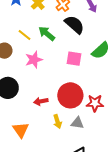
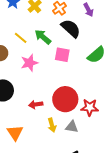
pink square: (74, 59) -> (62, 55), moved

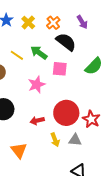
pink star: (29, 63) -> (37, 85), moved
red star: (90, 107) -> (91, 119), turned 30

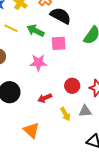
yellow line: (17, 55) -> (11, 28), moved
pink star: (37, 85) -> (38, 63), turned 30
red circle: (66, 113) -> (72, 86), size x0.6

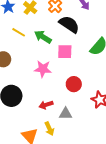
red circle: (72, 86) -> (74, 84), moved
gray triangle: (85, 111) -> (65, 114), moved
yellow arrow: (65, 114) -> (49, 129), moved

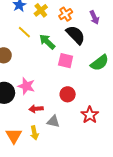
pink star: (43, 69) -> (26, 86), moved

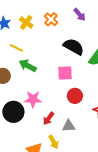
black semicircle: (76, 35) -> (74, 47), moved
green arrow: (47, 42) -> (28, 66), moved
pink square: (66, 61) -> (65, 73), moved
red arrow: (36, 109) -> (49, 118), turned -32

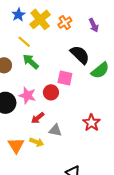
yellow cross: (26, 22) -> (40, 19), size x1.5
red circle: (75, 96) -> (51, 92), moved
yellow arrow: (54, 142) -> (37, 142), turned -56

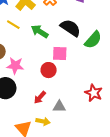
green arrow: (31, 62) -> (40, 31), moved
pink star: (27, 95) -> (15, 66), moved

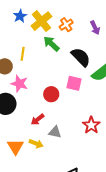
yellow line: (13, 25) -> (23, 54), moved, turned 56
green arrow: (40, 31) -> (51, 44), moved
pink square: (60, 53) -> (74, 83), moved

